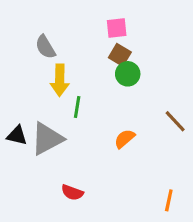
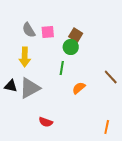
pink square: (117, 28) -> (48, 32), moved
green circle: (128, 74) -> (71, 47), moved
yellow arrow: (60, 80) -> (25, 57), moved
green line: (77, 107) -> (62, 68), moved

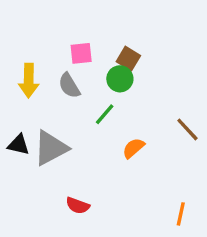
gray semicircle: (29, 30) -> (69, 86), moved
yellow arrow: (25, 57) -> (29, 80), moved
green line: (62, 68) -> (105, 114), turned 32

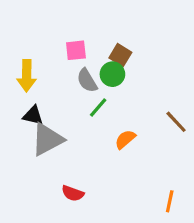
gray semicircle: (69, 86) -> (87, 81), moved
black triangle: (19, 145) -> (33, 115), moved

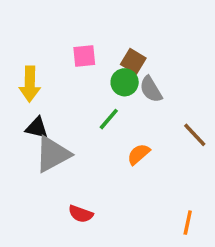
gray semicircle: (87, 81) -> (151, 89), moved

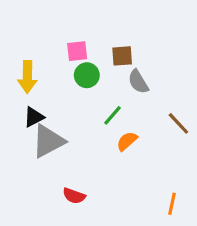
brown square: (133, 61) -> (122, 56), turned -35
green circle: (125, 82) -> (87, 75), moved
green line: (109, 119) -> (113, 115), moved
black triangle: (37, 128) -> (34, 117), turned -40

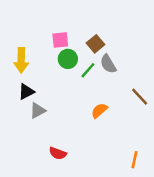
brown square: (122, 56) -> (96, 44), turned -36
green line: (113, 115) -> (88, 70), moved
gray triangle: (48, 141) -> (38, 111), size x0.6

